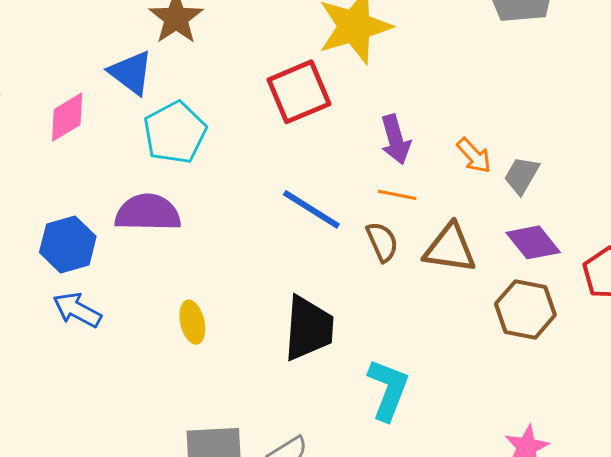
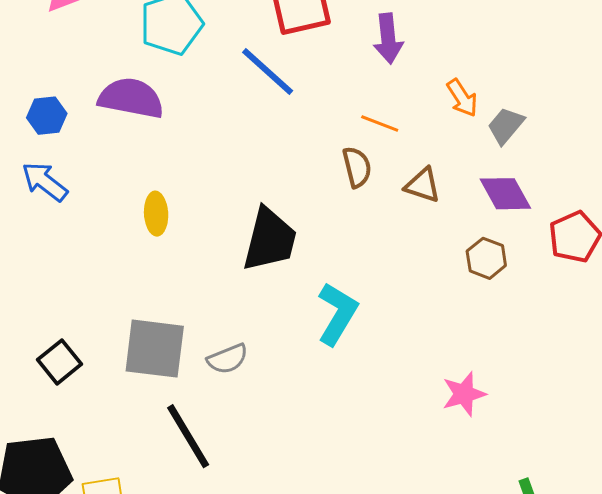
purple arrow: (396, 139) -> (388, 39), moved
blue line: (311, 209) -> (268, 71), moved
blue hexagon: (68, 244) -> (47, 116), size x0.7
brown triangle: (450, 248) -> (423, 185), size x0.7
brown hexagon: (525, 309) -> (486, 258), size x0.7

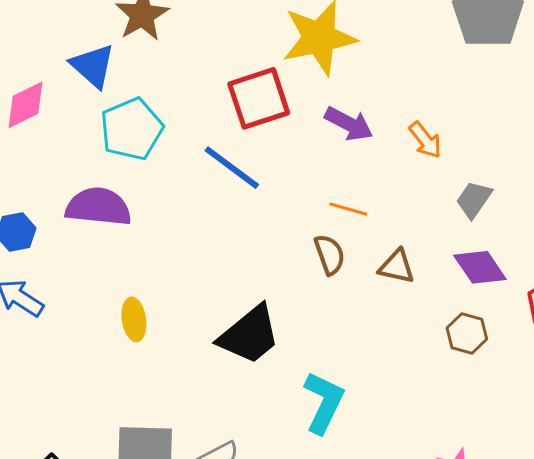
purple arrow: (388, 39) -> (349, 124), turned -51
orange arrow: (462, 98) -> (425, 140), moved
black trapezoid: (270, 240) -> (249, 335), turned 42

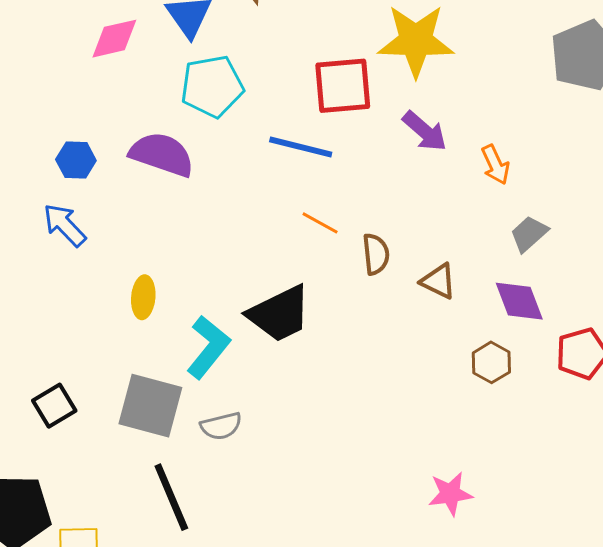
blue line: (232, 168) -> (301, 147), turned -36
orange line: (348, 209) -> (320, 223), moved
yellow ellipse: (134, 319) -> (143, 297), moved
cyan L-shape: (324, 402) -> (208, 347), moved

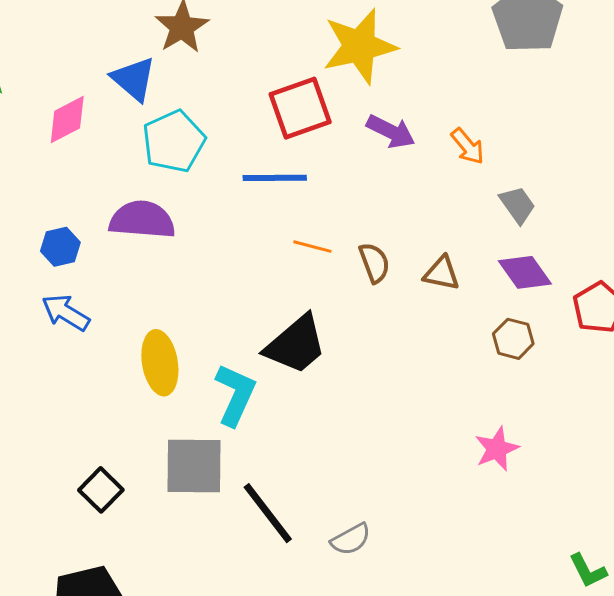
gray trapezoid: (529, 234) -> (517, 205), turned 111
yellow ellipse: (143, 297) -> (160, 363), size x1.5
gray semicircle: (221, 426) -> (351, 539), moved
pink star: (450, 494) -> (497, 449), moved
black line: (171, 497) -> (268, 513), moved

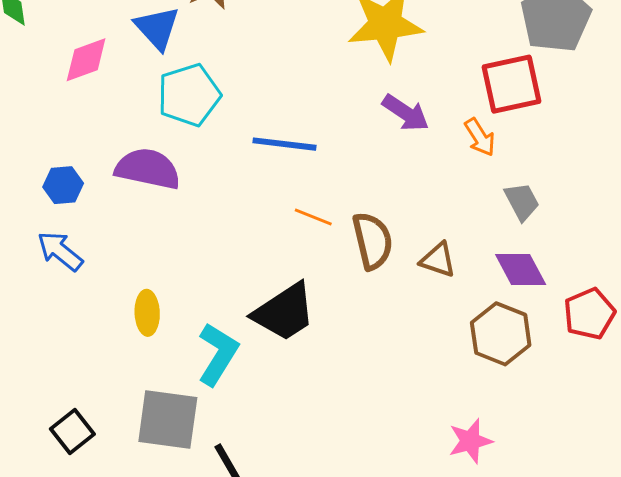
red square: (300, 108) -> (512, 84), moved
brown semicircle: (374, 263) -> (373, 241), size x1.4
brown hexagon: (513, 339) -> (501, 334), size x1.5
yellow ellipse: (160, 363) -> (147, 313), size x0.7

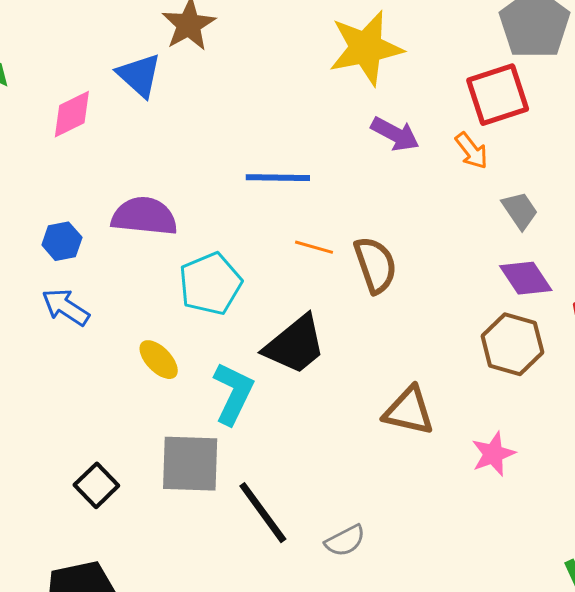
cyan pentagon: (189, 95) -> (210, 284), moved
brown triangle: (438, 260) -> (409, 411), moved, size x1.4
yellow ellipse: (147, 313) -> (159, 360), turned -36

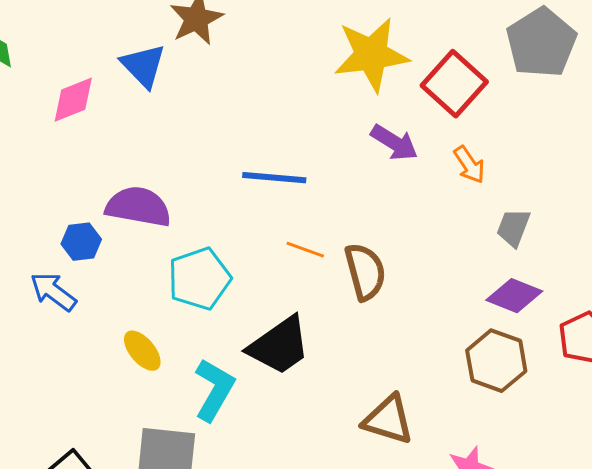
red square: (498, 95) -> (454, 84), moved, turned -34
gray trapezoid: (520, 210) -> (513, 228), turned -129
blue hexagon: (62, 241) -> (81, 242), moved
purple diamond: (526, 278) -> (514, 296), turned -38

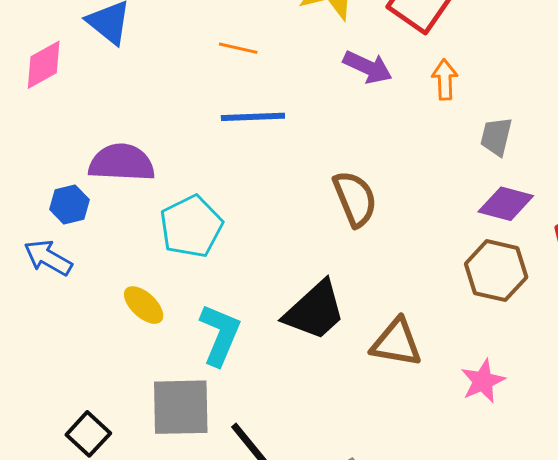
orange arrow: (469, 165) -> (445, 80), turned -141
orange line: (305, 250) -> (238, 48), moved
black trapezoid: (279, 346) -> (315, 311), moved

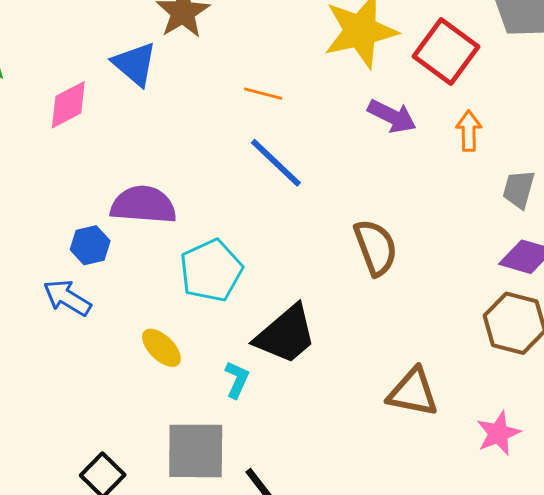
blue line: (253, 117) -> (276, 163), turned 44
black trapezoid: (315, 311) -> (286, 335), moved
cyan L-shape: (220, 335) -> (237, 380), size x0.6

